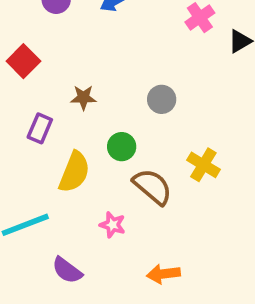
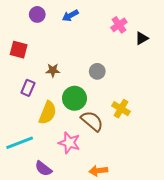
red square: (23, 61) -> (19, 50), turned -30
green circle: (122, 147) -> (74, 98), size x1.5
pink star: (113, 225) -> (69, 143), size x1.5

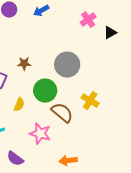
gray circle: (97, 71) -> (67, 65), size x1.6
yellow semicircle: (48, 113) -> (19, 105), size x0.6

